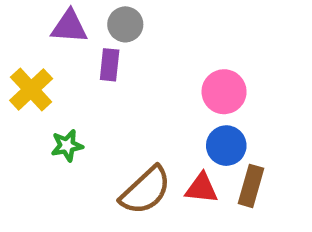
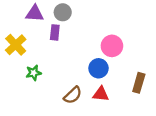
blue circle: (226, 146) -> (99, 68), moved
brown rectangle: (251, 186) -> (139, 83), moved
brown semicircle: (145, 190) -> (73, 95), size x0.7

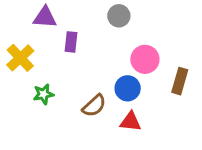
gray circle: (63, 12) -> (119, 16), moved
brown rectangle: (139, 83) -> (180, 81), moved
brown semicircle: (73, 95) -> (94, 106), moved

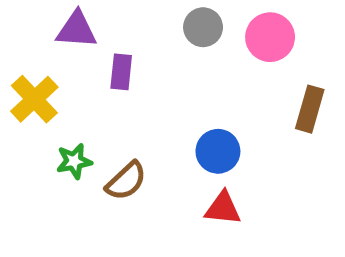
pink circle: (145, 59) -> (270, 37), moved
brown rectangle: (180, 81) -> (310, 109), moved
brown semicircle: (94, 106) -> (126, 181), moved

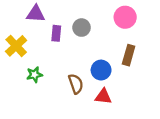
gray circle: (203, 27) -> (82, 28), moved
brown rectangle: (310, 109) -> (129, 55), moved
brown semicircle: (126, 181) -> (76, 84), moved, turned -66

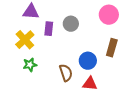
yellow cross: (16, 46) -> (25, 40), moved

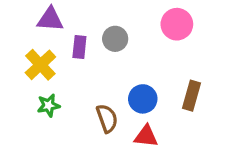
brown rectangle: (112, 48) -> (191, 96), moved

